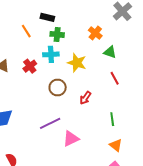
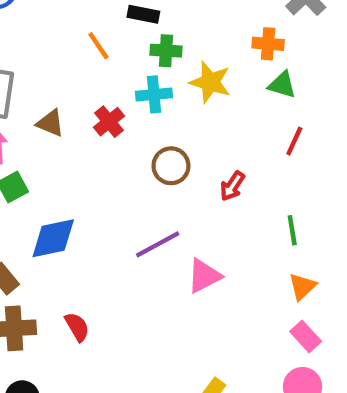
orange cross: (95, 33) -> (268, 44), moved, turned -32
yellow star: (77, 63) -> (210, 82), moved
red line: (115, 78) -> (294, 141), turned 56
orange triangle: (116, 145) -> (302, 287), turned 40

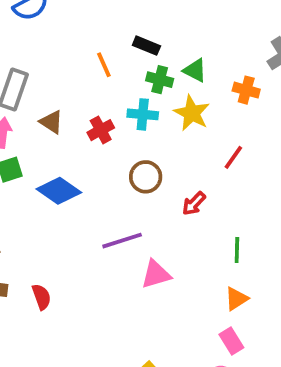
green triangle: (282, 85) -> (195, 70), moved
red line: (294, 141) -> (233, 157), moved
blue diamond: (53, 238) -> (59, 191), moved, turned 36

